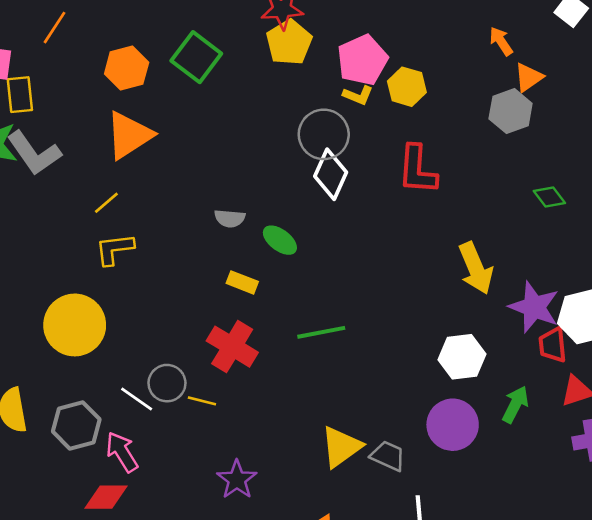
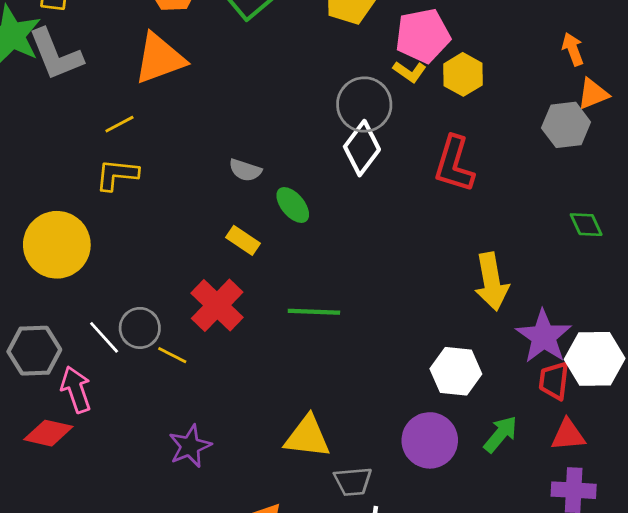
yellow triangle: (341, 447) -> (307, 437), turned 30
gray trapezoid: (388, 456) -> (353, 481), moved, turned 138

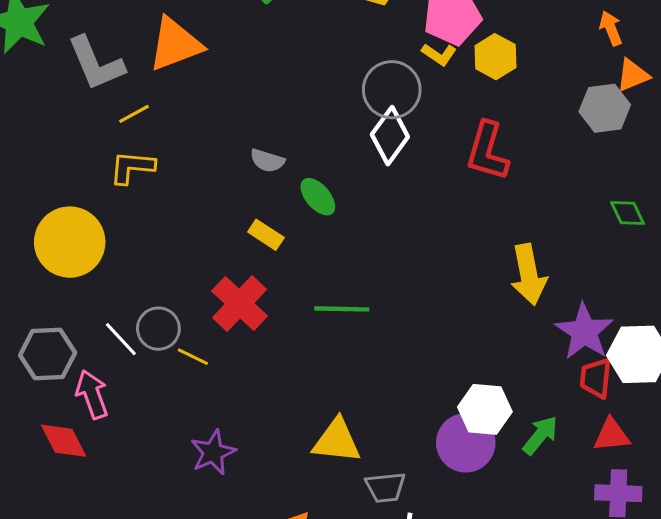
gray L-shape: (56, 55) -> (96, 63), moved
white hexagon: (456, 371) -> (485, 409), moved
red diamond: (48, 433) -> (64, 441), turned 51

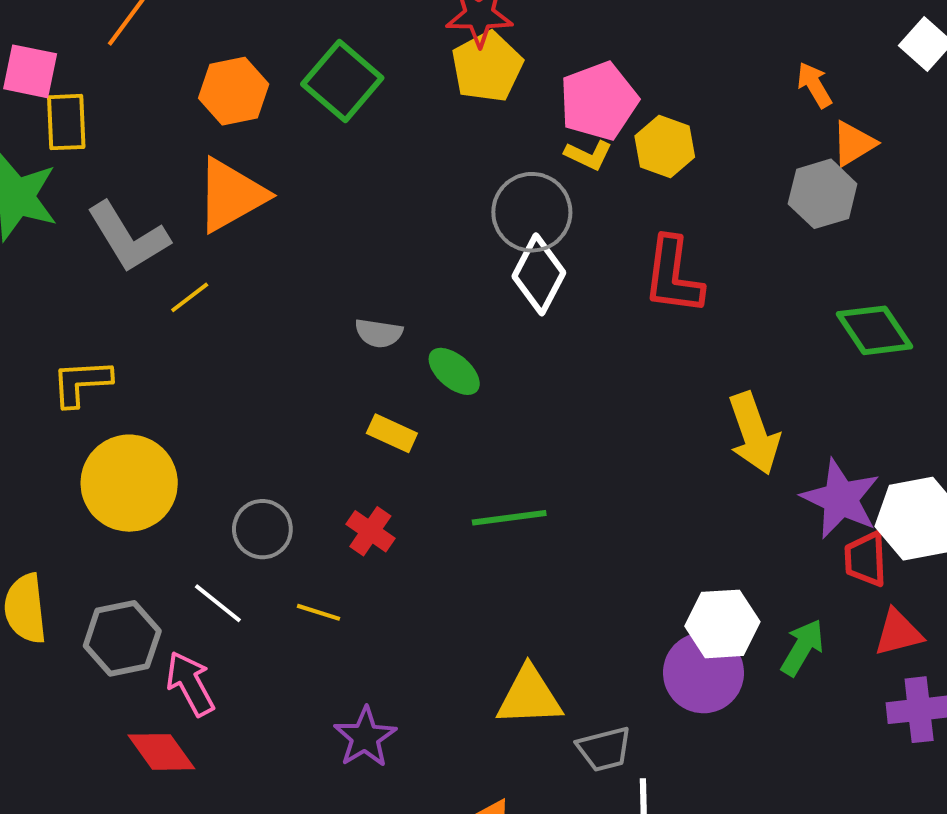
yellow L-shape: (132, 167) -> (81, 383), moved
green diamond: (627, 213) -> (875, 330), size x1.5
red cross: (240, 304) -> (370, 531), size x0.6
gray circle: (158, 329) -> (262, 529), moved

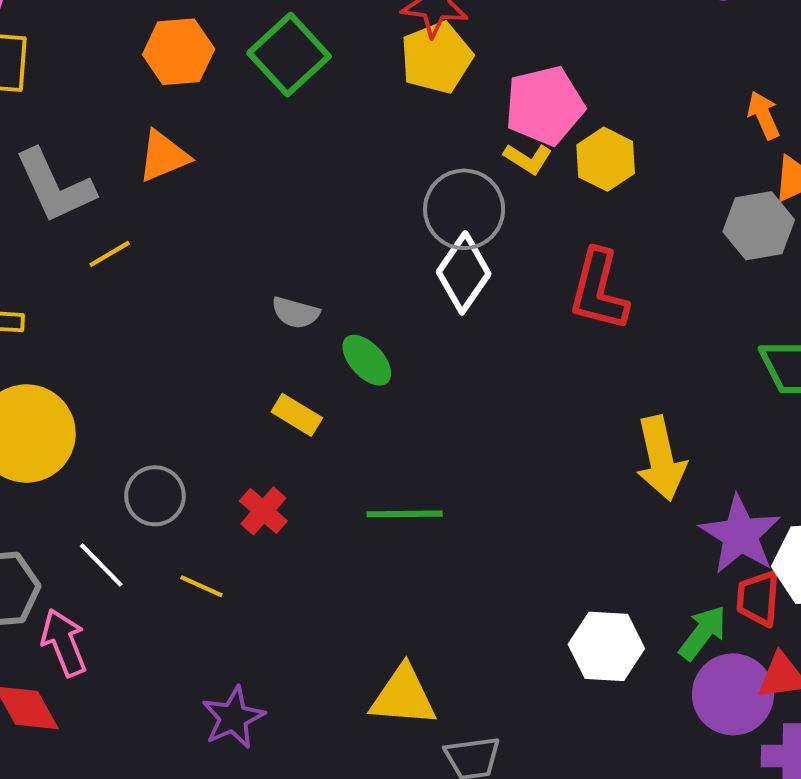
orange triangle: (231, 195) -> (163, 156), size x0.7
green arrow: (802, 647) -> (703, 633), moved
purple circle: (703, 673) -> (733, 694), moved

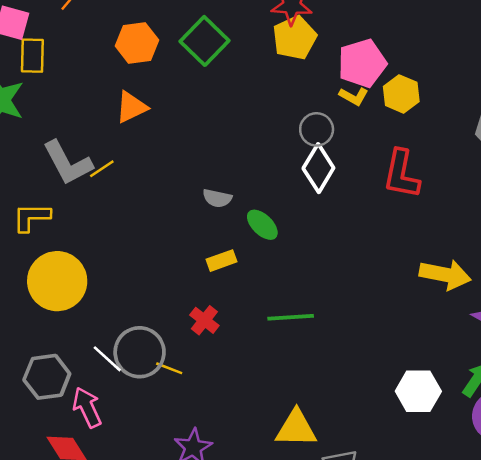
gray L-shape: (55, 186) -> (68, 163), moved
gray circle: (464, 209) -> (317, 129), size x0.7
yellow rectangle: (297, 415) -> (222, 261), turned -48
yellow arrow: (661, 458) -> (445, 275), turned -63
gray circle: (155, 496) -> (140, 352), moved, size x1.4

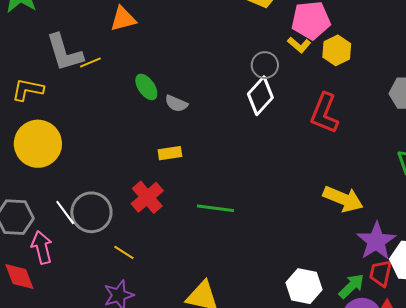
green ellipse: (262, 225) -> (146, 87), moved
red cross: (204, 320) -> (147, 197), size x1.4
yellow line: (169, 368) -> (124, 252), moved

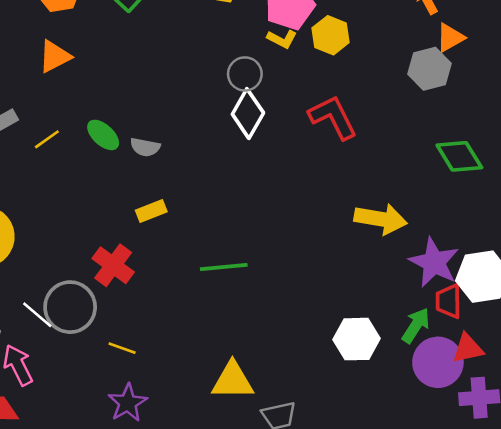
yellow line: (90, 63) -> (47, 139), moved
red L-shape: (324, 113) -> (333, 117), turned 144
red cross: (147, 197) -> (113, 265), moved

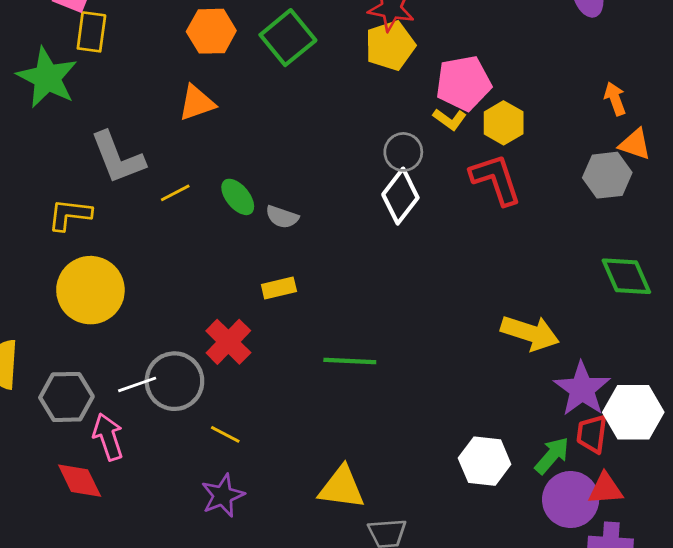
orange triangle: (450, 38) -> (635, 144), turned 40
red L-shape: (333, 117) -> (496, 179), moved
white line: (37, 315) -> (137, 384), turned -68

